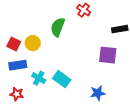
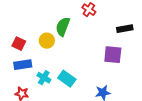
yellow circle: (33, 43) -> (47, 41), moved

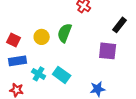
green semicircle: (63, 27) -> (65, 33), moved
black rectangle: (125, 29) -> (120, 25), turned -42

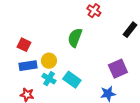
yellow circle: (42, 37) -> (49, 61), moved
purple square: (108, 51) -> (118, 69), moved, turned -30

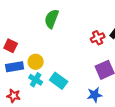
red cross: (94, 11) -> (98, 38), moved, turned 32
green semicircle: (75, 38) -> (52, 19), moved

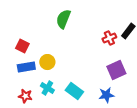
cyan cross: (36, 80) -> (47, 88), moved
cyan rectangle: (59, 81) -> (74, 91), moved

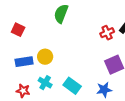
red square: (22, 46) -> (18, 30), moved

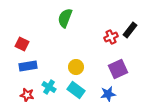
red square: (18, 30) -> (22, 44), moved
yellow circle: (45, 57) -> (76, 67), moved

